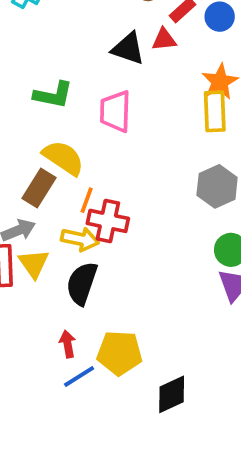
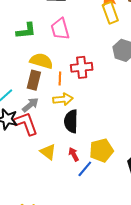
red cross: (108, 221) -> (82, 67), moved
yellow triangle: (34, 264) -> (48, 152), moved

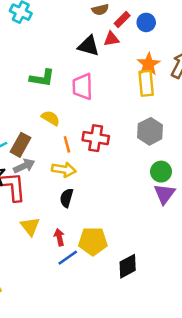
yellow semicircle: (41, 61) -> (51, 118), size x0.7
orange line: (60, 78) -> (67, 144), turned -32
brown rectangle: (34, 80) -> (21, 145), moved
black semicircle: (71, 121) -> (66, 198), size x0.7

